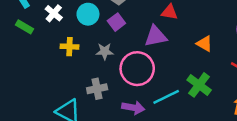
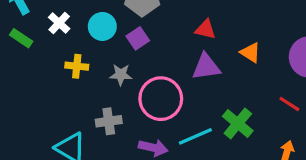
purple triangle: (156, 36) -> (206, 67), moved
orange triangle: (204, 44) -> (250, 53), moved

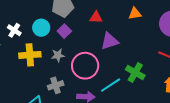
red triangle: (205, 29) -> (96, 17), moved
orange triangle: (250, 53) -> (135, 14), moved, turned -32
yellow cross: (77, 66) -> (30, 55), size x1.5

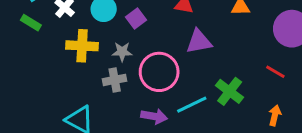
gray cross: (56, 85) -> (115, 80), moved

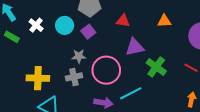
yellow cross: (82, 46) -> (38, 78), moved
green cross: (230, 91) -> (156, 67), moved

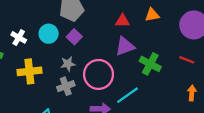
red triangle: (123, 21) -> (122, 21), moved
yellow cross: (38, 78) -> (29, 71), moved

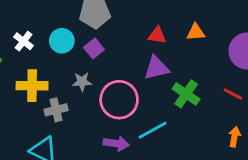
gray cross: (66, 86) -> (56, 110), moved

